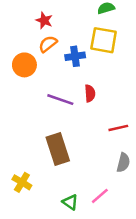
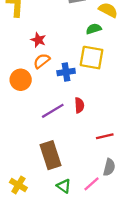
purple line: (60, 100) -> (53, 111), turned -50
pink line: (100, 196) -> (92, 184), moved
green triangle: (70, 202) -> (64, 186), moved

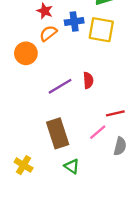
blue cross: (66, 72) -> (74, 22), moved
pink line: (92, 184) -> (98, 132), moved

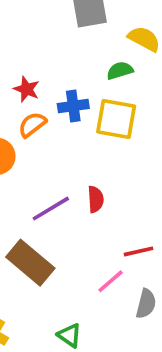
brown rectangle: (58, 133) -> (30, 263), moved, turned -32

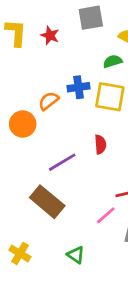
red star: (27, 89) -> (50, 35), moved
red semicircle: (96, 199) -> (100, 144), moved

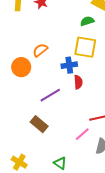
blue cross: (79, 87) -> (69, 65), moved
brown rectangle: (47, 202) -> (39, 124), size x0.7

